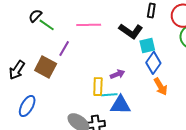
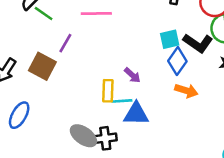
black L-shape: (131, 31) -> (198, 43), moved
purple arrow: (117, 74) -> (132, 75), turned 64
orange arrow: (161, 87) -> (186, 91), turned -42

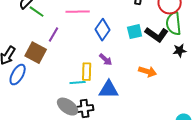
blue diamond: (177, 61) -> (103, 30), moved
cyan line: (122, 101) -> (78, 83), moved
blue ellipse: (19, 115) -> (18, 75), moved

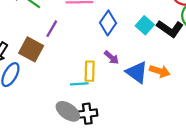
cyan square: (135, 32) -> (145, 25), turned -35
blue triangle: (109, 90) -> (137, 72), moved, turned 35

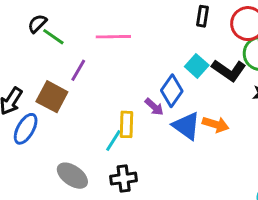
blue diamond: (108, 23) -> (172, 91), moved
cyan line: (79, 84) -> (113, 140), turned -54
gray ellipse: (68, 111) -> (72, 176), moved

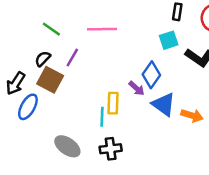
black semicircle: (37, 24) -> (43, 59), moved
cyan square: (197, 66) -> (169, 40), moved, turned 30
orange arrow: (216, 124) -> (192, 115), moved
cyan line: (113, 140) -> (102, 117), turned -30

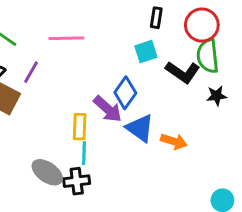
purple arrow: (137, 88) -> (108, 109), size x1.5
cyan line: (102, 117) -> (84, 153), moved
gray ellipse: (67, 146) -> (47, 172), moved

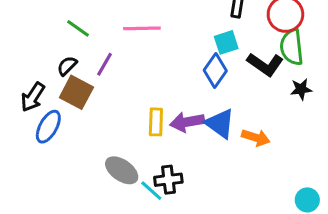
blue diamond: (125, 93) -> (215, 70), moved
purple arrow: (108, 109) -> (187, 122), moved, turned 128
cyan line: (84, 153) -> (151, 191), moved, turned -50
black cross: (77, 181) -> (168, 180), moved

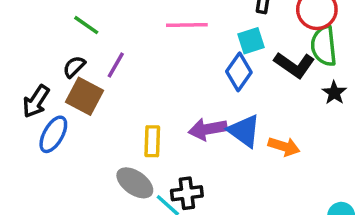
pink line: (142, 28) -> (187, 25), moved
black star: (301, 89) -> (334, 93), turned -30
yellow rectangle: (156, 122) -> (152, 141), moved

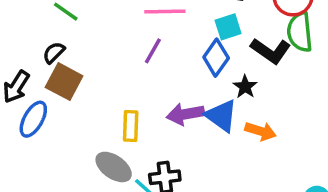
purple line: (116, 65) -> (153, 51), moved
black star: (334, 93) -> (245, 87), moved

